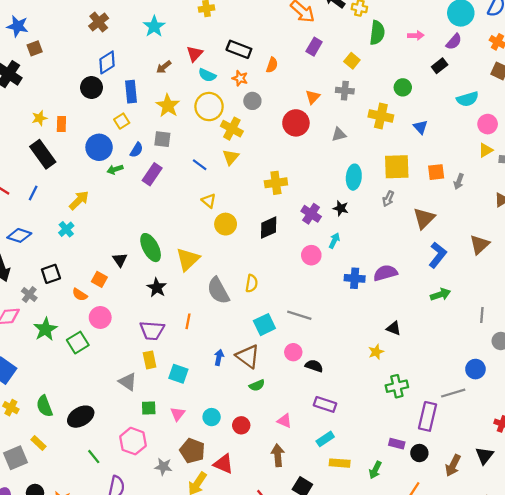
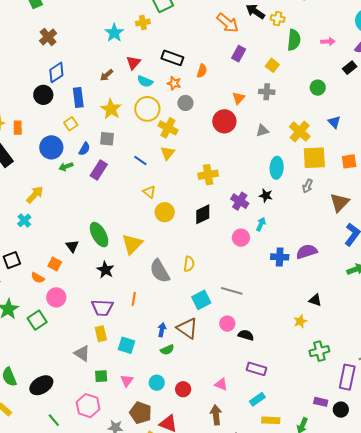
cyan star: (154, 26) -> (114, 33), moved
yellow cross: (381, 116) -> (300, 132), moved, turned 30
green semicircle: (257, 385) -> (167, 350), moved

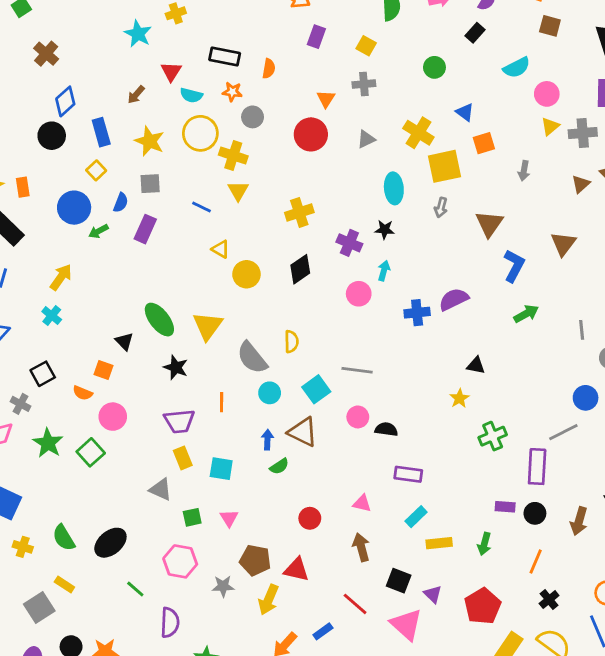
orange square: (349, 161) -> (484, 143), moved
cyan circle: (157, 383) -> (270, 393), moved

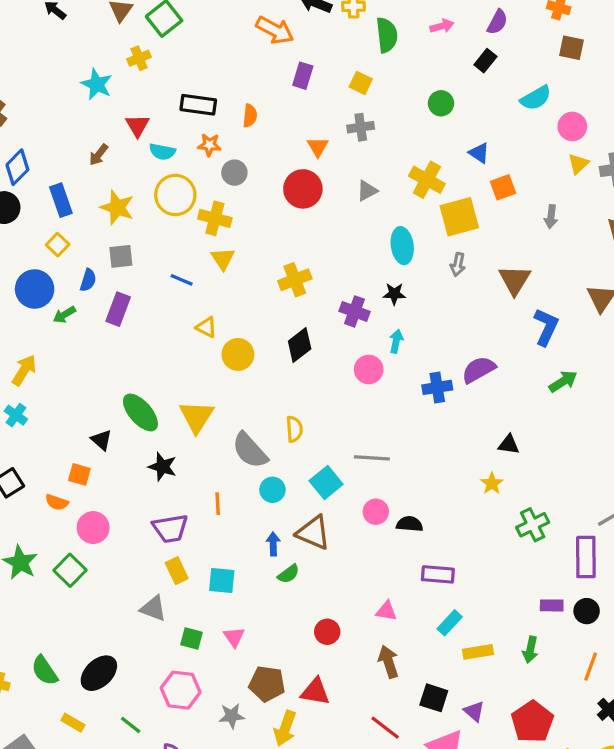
green square: (192, 517) -> (192, 638), turned 30
yellow rectangle: (64, 584) -> (73, 723), moved

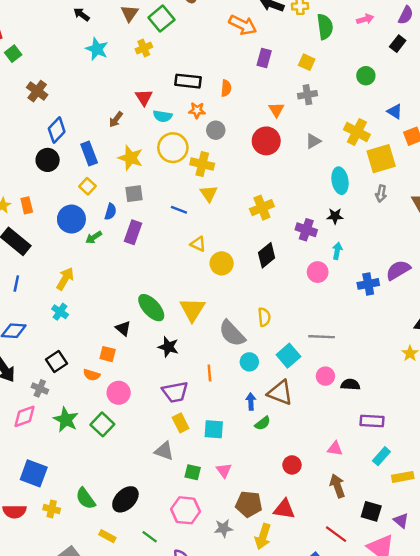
cyan star: (97, 84) -> (97, 49), moved

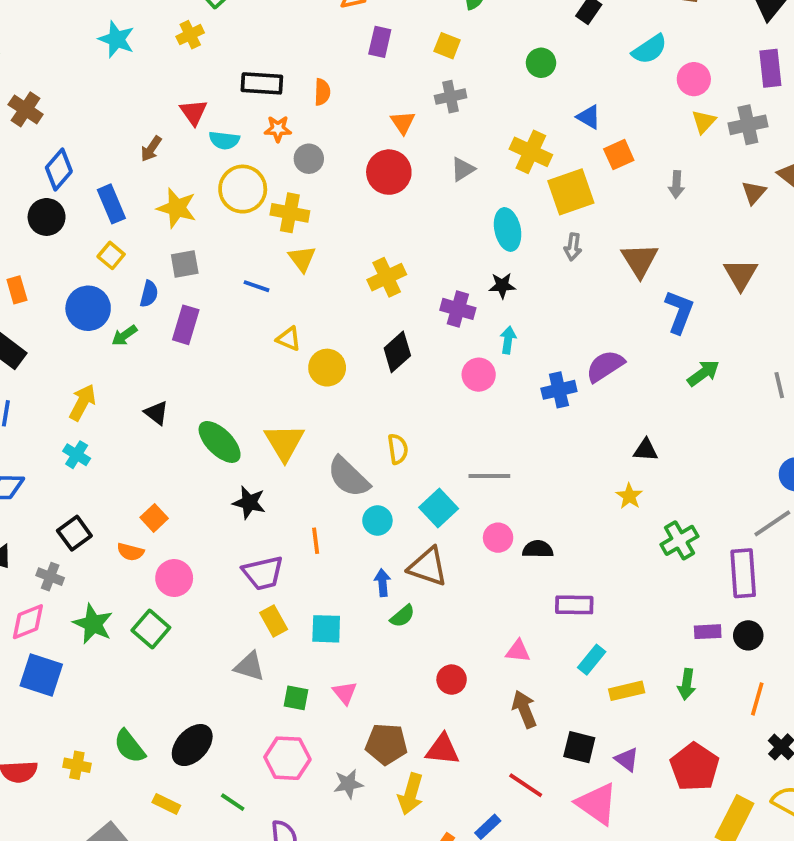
black triangle: (123, 328) -> (156, 413), moved
orange square: (108, 354) -> (154, 518), turned 35
blue square: (34, 473) -> (41, 675), moved

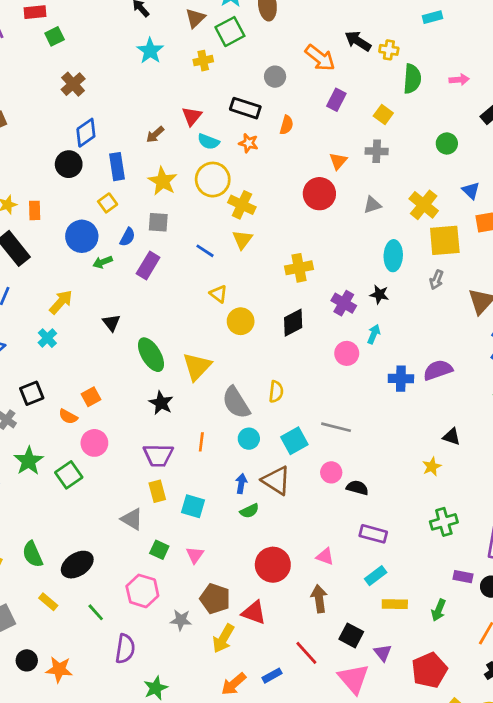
gray circle: (309, 159) -> (275, 77), moved
green cross: (679, 540) -> (444, 522), moved
red circle: (452, 680) -> (273, 565), size x1.6

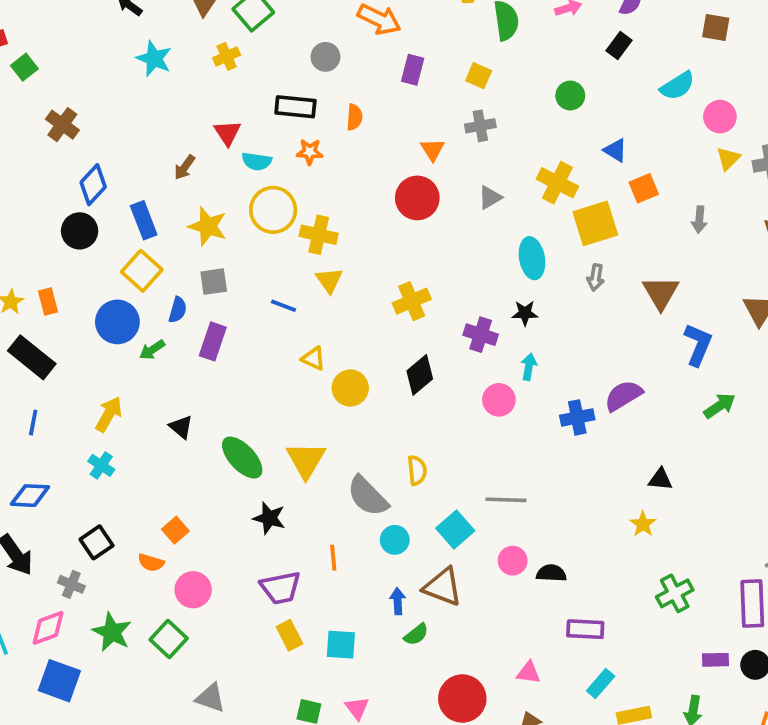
yellow square: (108, 203) -> (142, 271), size x1.5
gray triangle: (132, 519) -> (210, 698), moved

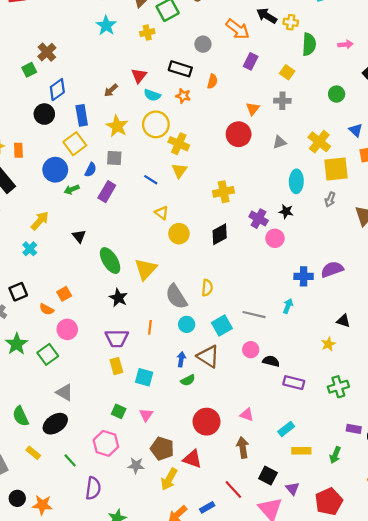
green square: (24, 67) -> (29, 70), moved
cyan arrow: (529, 367) -> (288, 306), moved
pink circle: (499, 400) -> (275, 238), moved
purple rectangle: (585, 629) -> (294, 383), moved

